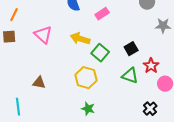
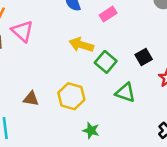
pink triangle: (43, 35) -> (22, 31), moved
green triangle: (130, 76) -> (125, 93), moved
yellow hexagon: (86, 78) -> (71, 96), moved

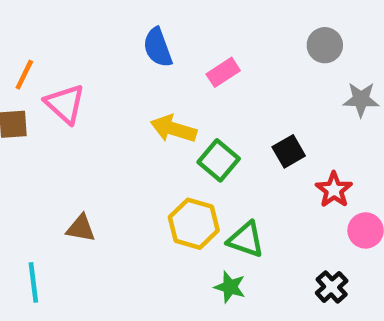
green triangle: (125, 93) -> (246, 240), moved
yellow hexagon: (71, 96) -> (194, 224), moved
green star: (91, 131) -> (230, 287), moved

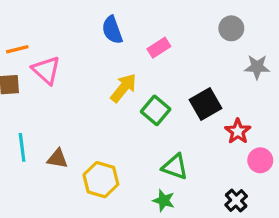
orange line: (24, 75) -> (17, 49), turned 50
yellow arrow: (173, 129) -> (123, 88), turned 112
black square: (289, 151) -> (206, 104), size x1.4
yellow hexagon: (194, 224) -> (101, 180), moved
cyan line: (33, 282) -> (22, 147), moved

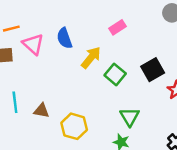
blue semicircle: (112, 30) -> (64, 38), moved
green triangle: (175, 167) -> (130, 117), turned 40

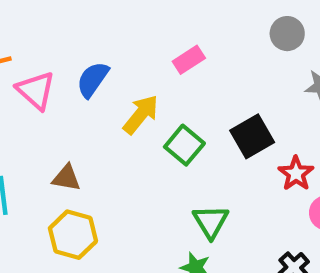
blue semicircle: (64, 38) -> (93, 79), turned 55
brown triangle: (42, 111) -> (66, 178), moved
yellow hexagon: (74, 126) -> (73, 235), moved

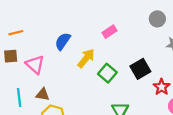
pink triangle: (36, 90) -> (35, 65), moved
brown triangle: (66, 178) -> (43, 94), moved

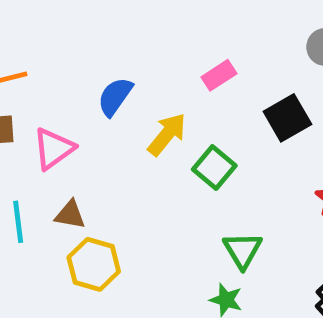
pink triangle: (35, 65) -> (54, 149), turned 42
black square: (140, 69) -> (287, 118), moved

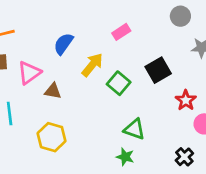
black square: (287, 118) -> (158, 70), moved
brown triangle: (70, 215) -> (53, 91), moved
green triangle: (243, 250) -> (134, 129), turned -40

